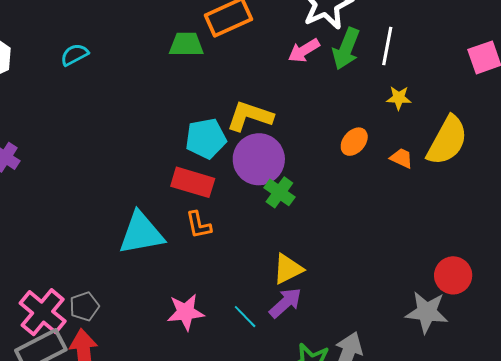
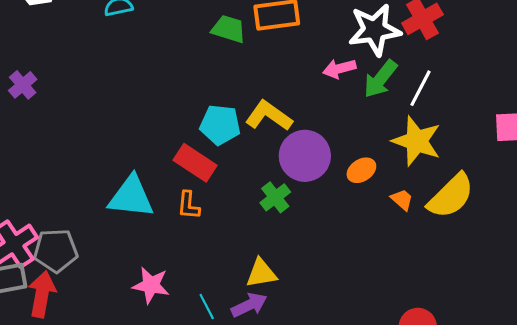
yellow star: (399, 98) -> (417, 141), size x2.0
purple circle: (259, 159) -> (305, 156), moved
gray pentagon: (84, 306) -> (56, 251), size x1.5

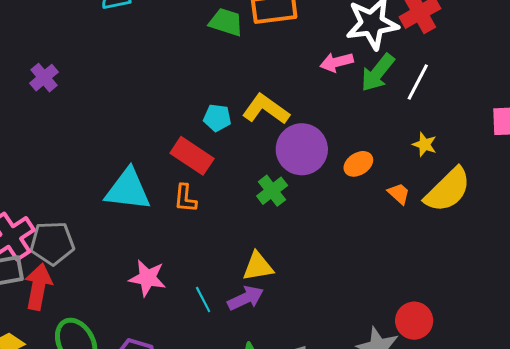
purple cross: (23, 85) -> (44, 78), moved
cyan pentagon: (220, 125) -> (217, 118), size x0.7
yellow star: (417, 141) -> (425, 144), moved, size x0.5

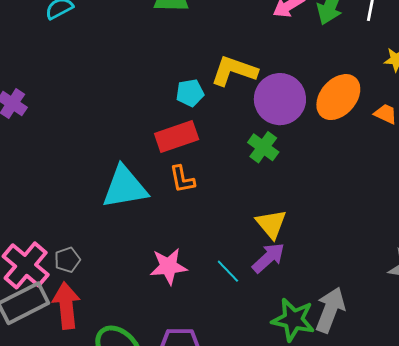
red rectangle: (192, 156) -> (177, 137), turned -36
orange ellipse: (358, 164) -> (338, 97), size x1.6
gray pentagon: (52, 243) -> (67, 260), size x0.6
yellow triangle: (258, 266) -> (271, 224), turned -44

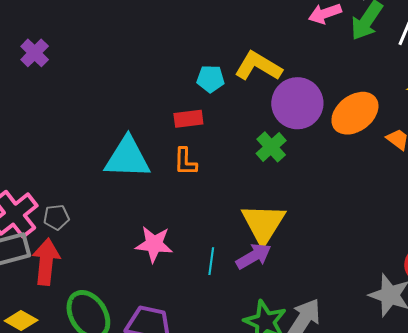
red rectangle: (177, 137) -> (188, 119), size x0.7
yellow triangle: (271, 224) -> (263, 224), size x1.4
cyan line: (228, 271) -> (211, 261), turned 40

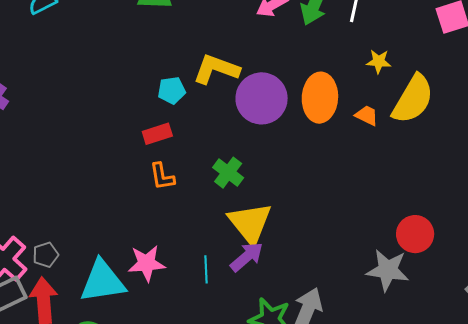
orange ellipse: (355, 113) -> (320, 98), turned -39
green cross: (271, 147) -> (228, 173), moved
cyan triangle: (127, 158) -> (103, 281), moved

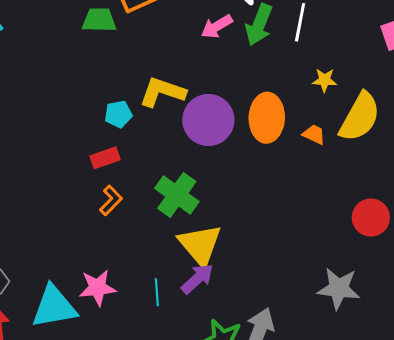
green cross: (228, 173) -> (177, 195), size x1.4
orange L-shape: (162, 176) -> (111, 200), turned -124
red circle: (415, 234) -> (371, 218), moved

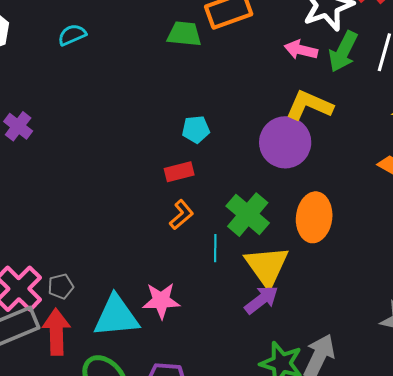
pink arrow: (217, 26) -> (301, 50), turned 40
yellow L-shape: (162, 92) -> (309, 105), moved
orange ellipse: (267, 118) -> (314, 217), moved
cyan line: (157, 292) -> (215, 248), moved

